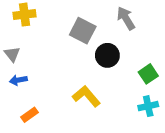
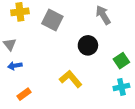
gray square: (83, 31) -> (52, 20), moved

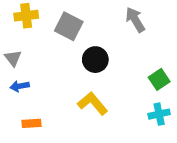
black circle: (88, 45) -> (95, 60), moved
orange rectangle: (24, 94) -> (32, 123), turned 32

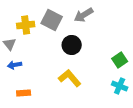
yellow cross: (26, 16) -> (26, 25), moved
gray arrow: (135, 20) -> (84, 15), moved, turned -90
cyan cross: (159, 114) -> (120, 86), turned 35

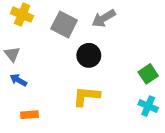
yellow cross: (26, 25) -> (22, 15), moved, turned 30
blue arrow: (15, 65) -> (18, 80), turned 40
yellow L-shape: (70, 78) -> (86, 96), turned -45

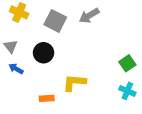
black circle: (89, 55) -> (44, 53), moved
orange rectangle: (29, 115) -> (47, 98), moved

